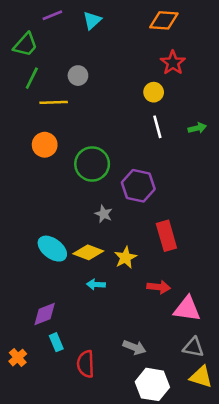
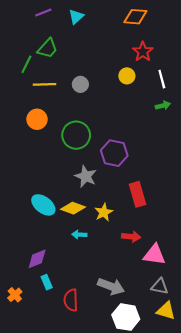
green trapezoid: (25, 45) -> (48, 48), moved
gray circle: (78, 76) -> (80, 84), moved
white line: (157, 127) -> (162, 79), moved
gray star: (104, 214) -> (86, 176), size x1.5
gray arrow: (134, 347) -> (111, 286), size x1.4

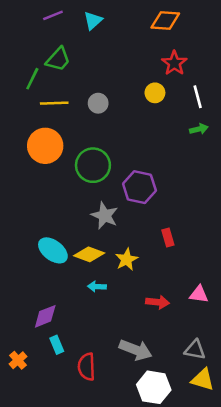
orange circle: (37, 119) -> (45, 146), size x1.4
red rectangle: (137, 194) -> (168, 238), size x0.6
red arrow: (131, 237) -> (158, 302), moved
pink triangle: (154, 255) -> (199, 294), moved, size x0.7

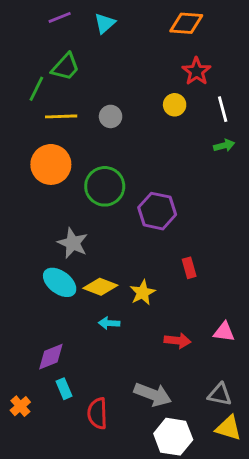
gray star: (105, 216) -> (73, 243), moved

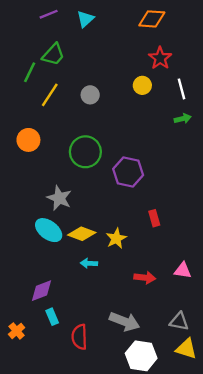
yellow line: (61, 116) -> (50, 95), turned -55
orange circle: (51, 164) -> (28, 140), moved, size x0.7

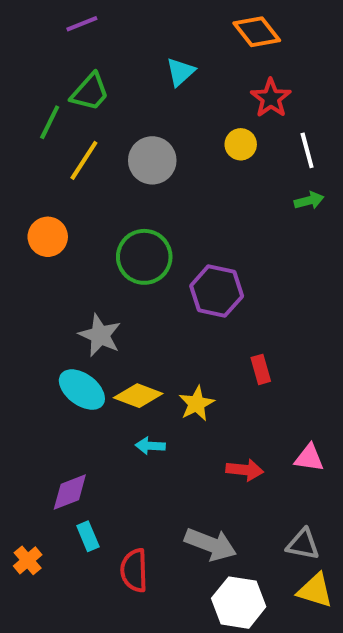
cyan triangle: (85, 19) -> (180, 72), moved
orange diamond: (152, 19) -> (257, 32), turned 48
gray circle: (90, 95) -> (152, 160), size x1.5

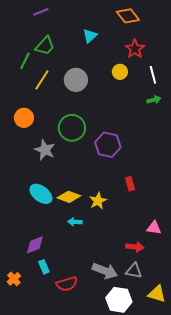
gray star: (100, 335) -> (45, 150), moved
red arrow: (245, 470) -> (135, 247), moved
gray triangle: (303, 544) -> (134, 271), moved
red semicircle: (134, 570) -> (67, 284), turned -105

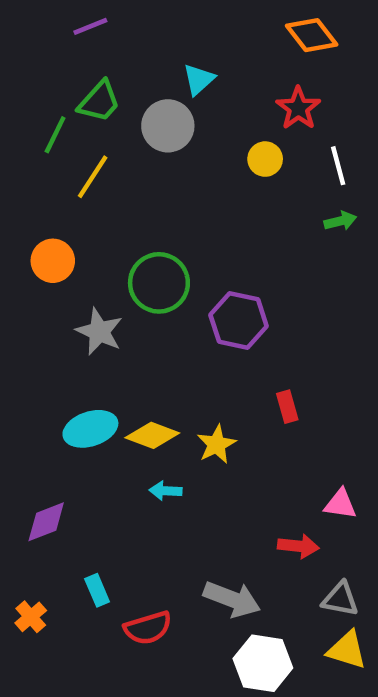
orange diamond: (128, 16) -> (312, 35), moved
gray circle: (76, 80) -> (168, 126), moved
cyan ellipse: (41, 194) -> (90, 429), turned -55
purple diamond: (35, 245) -> (46, 522), moved
gray triangle: (134, 271) -> (340, 599), moved

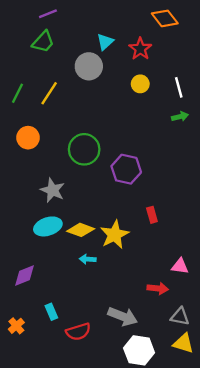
green trapezoid: (99, 102) -> (43, 42), moved
red star: (298, 108) -> (140, 49), moved
green line: (55, 135) -> (18, 93), moved
gray star: (99, 332) -> (53, 190), moved
yellow star: (216, 444) -> (115, 235), size x1.4

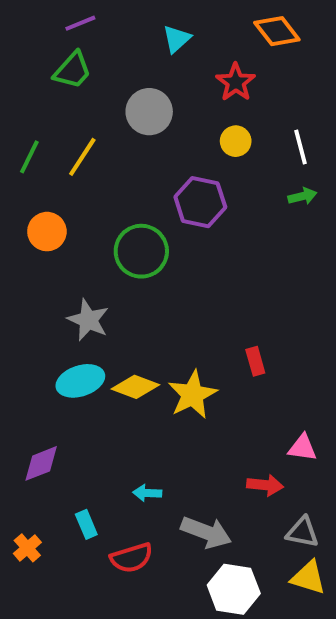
cyan triangle: (105, 42) -> (177, 39), moved
purple hexagon: (126, 169) -> (200, 202), moved
cyan arrow: (88, 259) -> (147, 493), moved

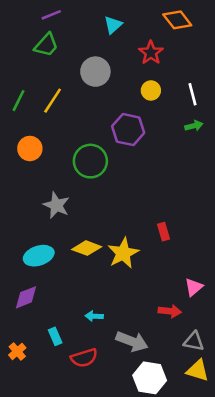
cyan ellipse: (80, 381) -> (39, 256), moved
pink triangle: (302, 448) -> (194, 287), turned -48

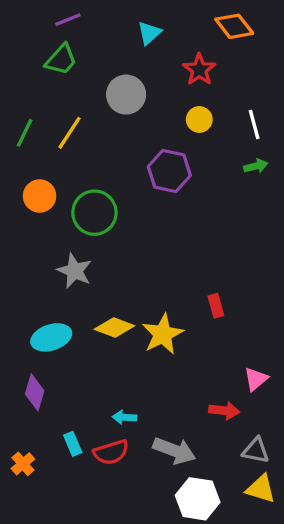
green circle: (90, 161) -> (94, 213), moved
purple diamond: (26, 297) -> (35, 392), turned -52
red semicircle: (84, 358) -> (111, 452), moved

